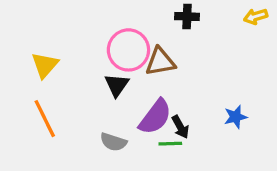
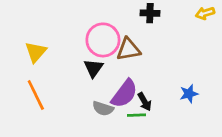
gray semicircle: (113, 142) -> (103, 108), moved

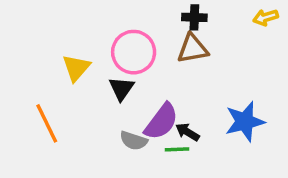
brown triangle: (128, 49) -> (193, 49), moved
yellow triangle: (36, 52) -> (76, 68), moved
blue star: (189, 94) -> (245, 122), size x1.6
black arrow: (145, 102) -> (187, 132), turned 150

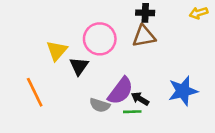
black triangle: (121, 89) -> (79, 66), moved

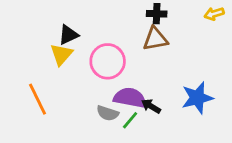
pink circle: (100, 39) -> (108, 61), moved
black triangle: (79, 66) -> (68, 35), moved, turned 30
purple semicircle: (121, 91) -> (130, 98), turned -116
green line: (132, 112) -> (130, 120), moved, turned -48

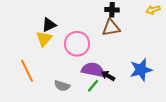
gray semicircle: (108, 113) -> (62, 86), moved

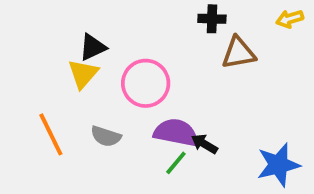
brown triangle: (111, 28) -> (239, 53), moved
blue star: (141, 70) -> (278, 165), moved
gray semicircle: (62, 86) -> (106, 136), moved

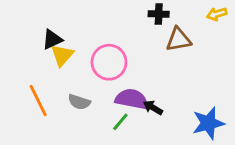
black triangle: (93, 47) -> (52, 40), moved
green line: (176, 163) -> (120, 122), moved

